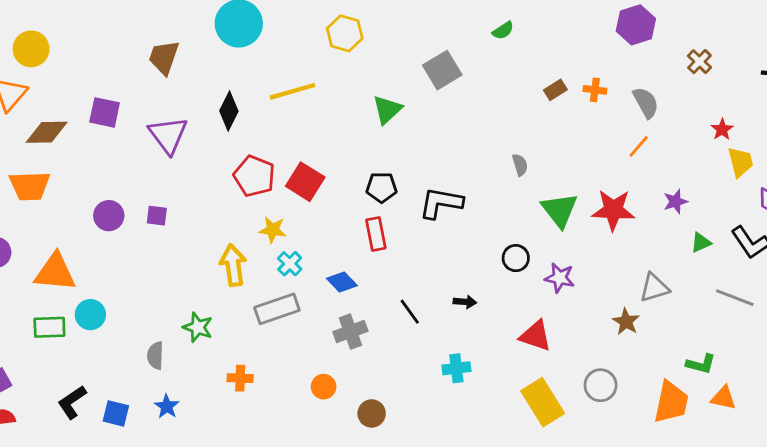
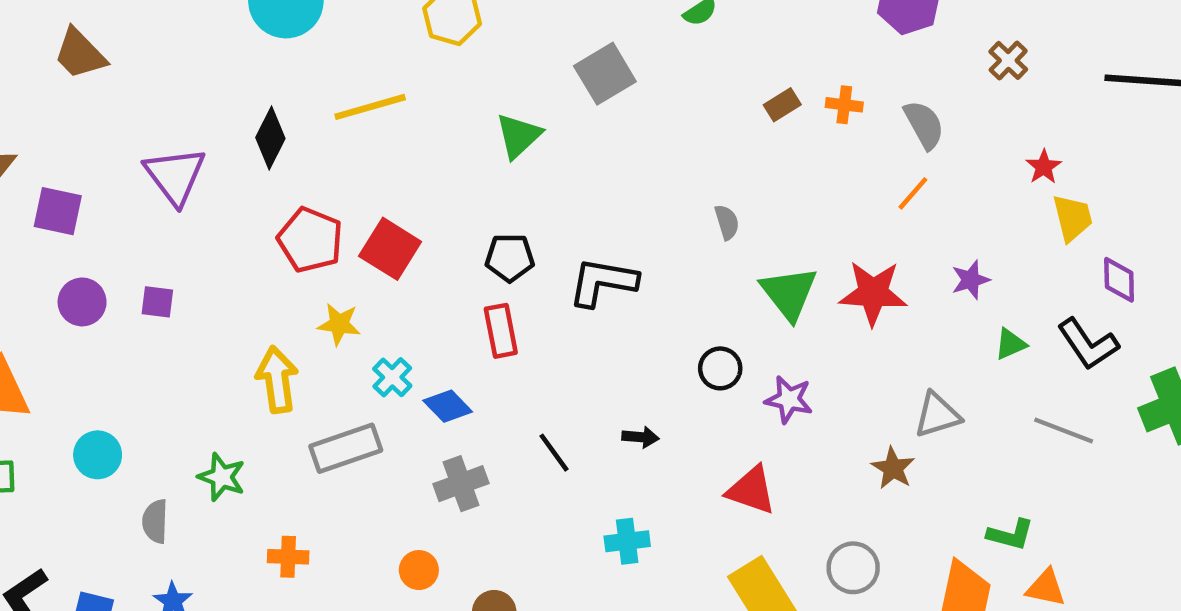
brown trapezoid: (164, 57) -> (80, 54), moved, turned -63
purple square: (105, 112) -> (58, 211), moved
cyan cross: (290, 264) -> (392, 377), moved
cyan circle: (90, 315) -> (98, 455), moved

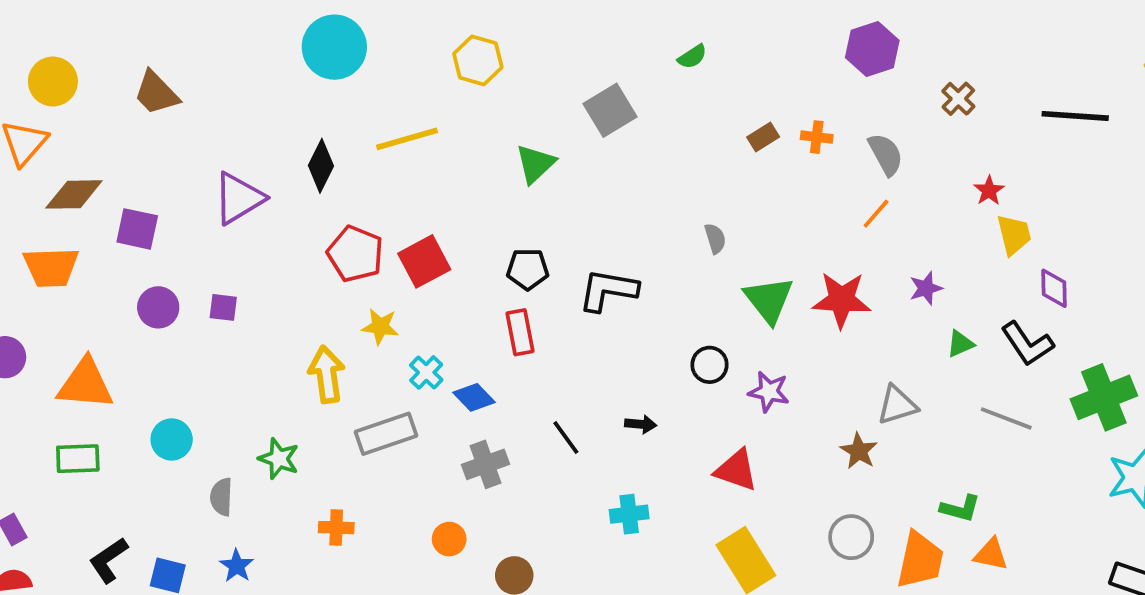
purple triangle: (175, 176) -> (239, 198), turned 36
red square: (390, 249) -> (424, 261), turned 30
gray circle: (853, 568) -> (851, 537), moved

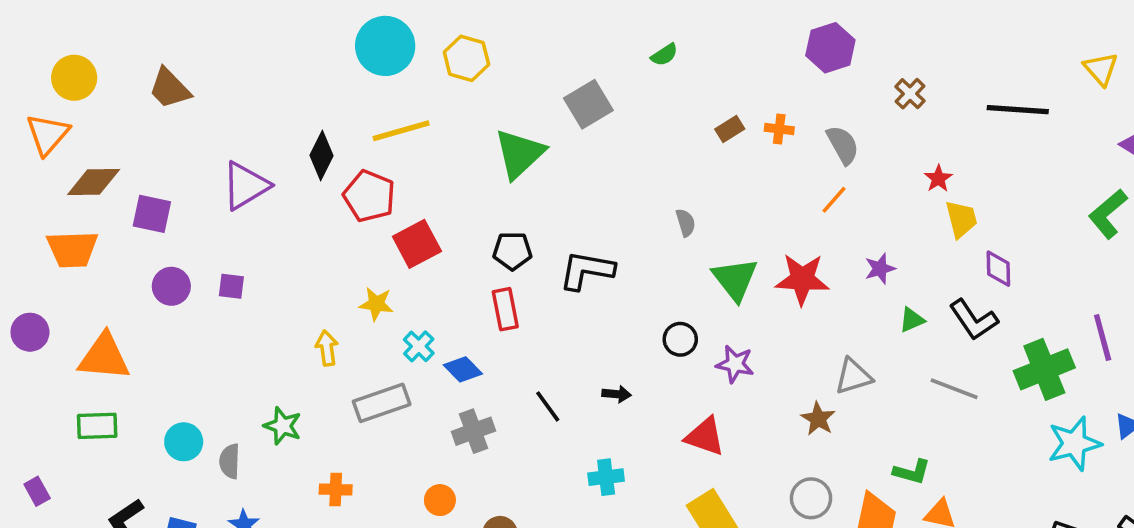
cyan circle: (334, 47) -> (385, 46), moved
green triangle: (535, 164) -> (519, 154), size x1.4
red pentagon: (355, 254) -> (369, 196), moved
yellow arrow: (327, 374) -> (327, 348), size x0.7
cyan circle: (172, 439) -> (184, 442), moved

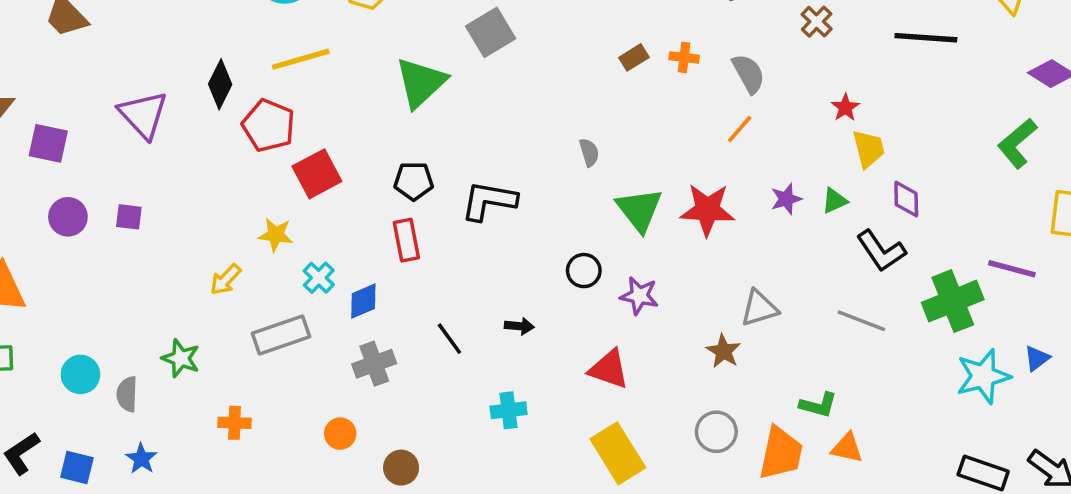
purple triangle: (246, 186) -> (143, 115), turned -42
green triangle: (912, 320) -> (835, 201), moved
purple line: (1103, 338) -> (1012, 269), turned -60
yellow arrow: (327, 348) -> (226, 280), turned -128
blue diamond: (463, 369) -> (363, 301), turned -69

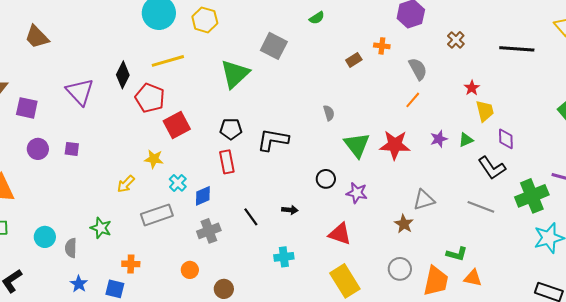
gray square: (491, 32) -> (274, 46), turned -32
orange cross: (684, 57) -> (382, 46), moved
blue square: (77, 468) -> (115, 289), moved

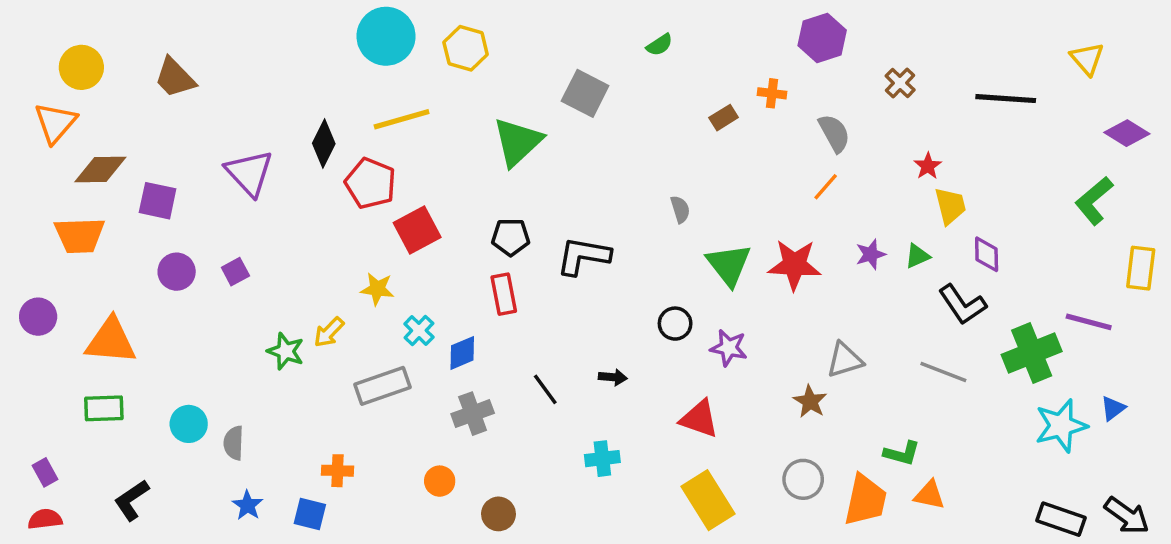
purple square: (72, 149) -> (235, 272), turned -35
green star: (101, 228) -> (286, 351), moved

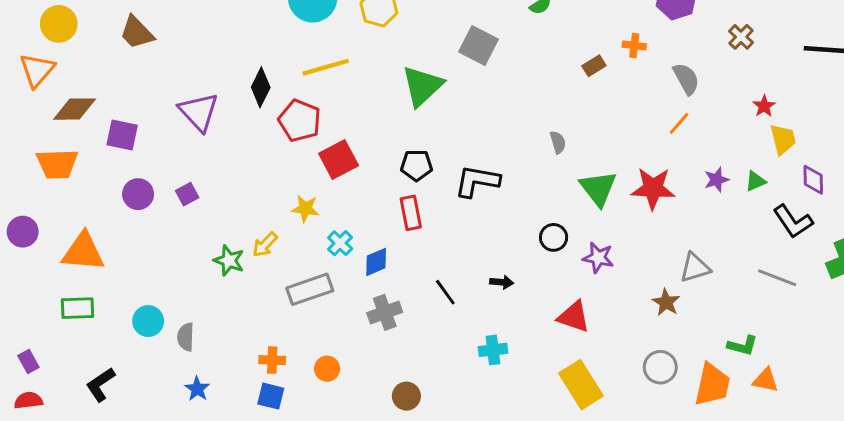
orange circle: (440, 481) -> (327, 369), moved
blue square: (310, 514) -> (271, 396), moved

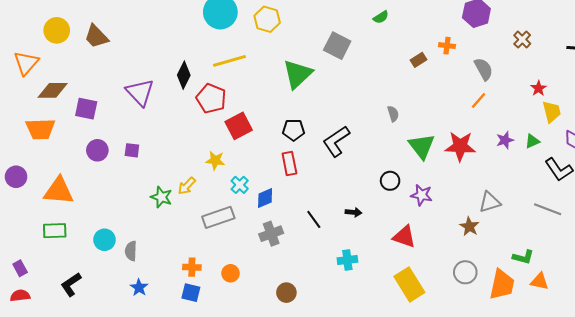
yellow circle: (59, 24) -> (57, 30), moved
black L-shape: (477, 181) -> (336, 141), turned -44
purple square: (187, 194) -> (132, 150), turned 35

